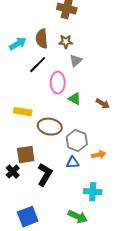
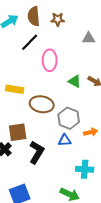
gray triangle: (76, 61) -> (89, 38), moved, turned 40
green triangle: (75, 99) -> (75, 81), moved

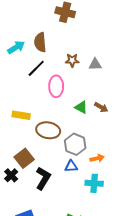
brown star: (58, 19) -> (72, 60), moved
brown square: (18, 132) -> (24, 158), turned -30
cyan cross: (85, 169) -> (94, 183), moved

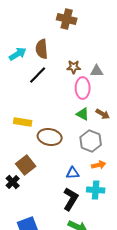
pink ellipse: (56, 86) -> (83, 88), moved
gray hexagon: (75, 144) -> (91, 141), moved
black L-shape: (43, 178) -> (71, 199), moved

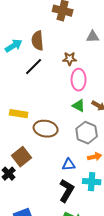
gray triangle: (97, 71) -> (93, 37), moved

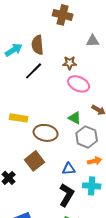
pink ellipse: (79, 80) -> (79, 84), turned -65
green triangle: (79, 106) -> (75, 118), moved
brown square: (22, 157) -> (35, 161), moved

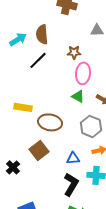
pink ellipse: (79, 84) -> (83, 73), turned 70
green triangle: (75, 118) -> (78, 96), moved

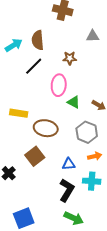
pink ellipse: (83, 73) -> (59, 85), moved

